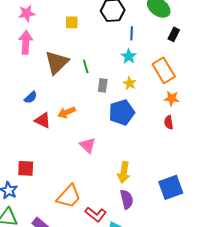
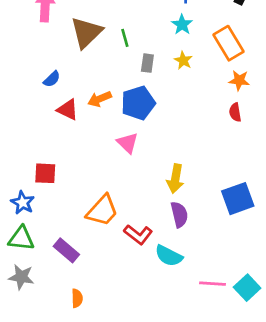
blue pentagon: (122, 112) -> (138, 103), moved

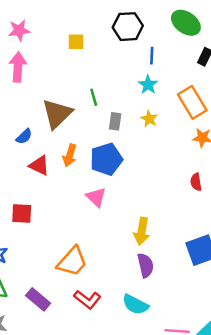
brown triangle: (86, 33) -> (57, 114), moved
orange arrow: (100, 99) -> (70, 155), turned -50
red semicircle: (235, 112) -> (196, 182), moved
red square: (45, 173) -> (22, 214), moved
red L-shape: (138, 234) -> (87, 299), moved

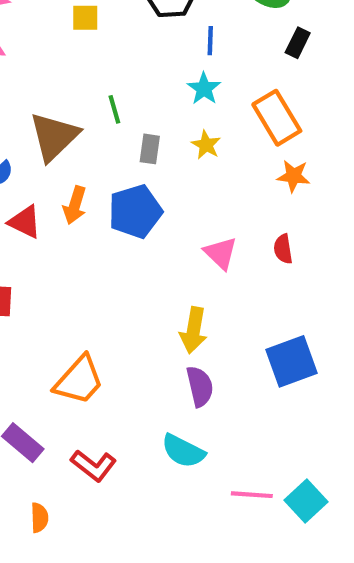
pink triangle: (96, 197) -> (221, 253), moved
red L-shape: (87, 299) -> (94, 466), moved

